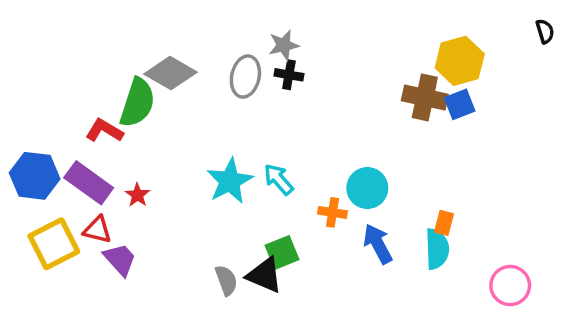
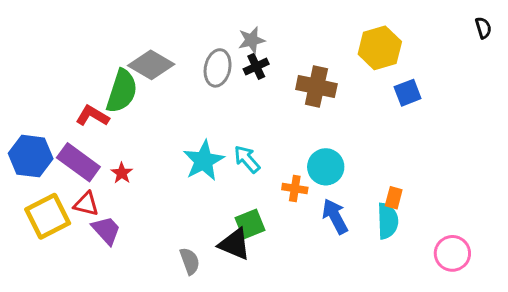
yellow hexagon: (460, 61) -> (380, 48), moved
black cross: (289, 75) -> (256, 66), turned -35
brown cross: (425, 97) -> (316, 87), moved
gray semicircle: (226, 280) -> (190, 261), moved

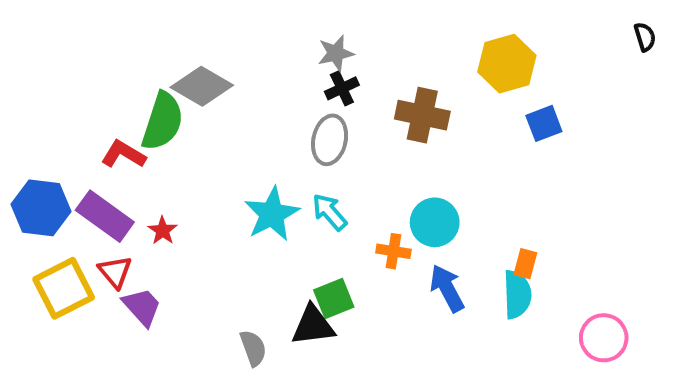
gray ellipse: (218, 68) -> (330, 140), moved
red triangle: (86, 204) -> (115, 272), turned 36
black triangle: (235, 244) -> (313, 325), turned -30

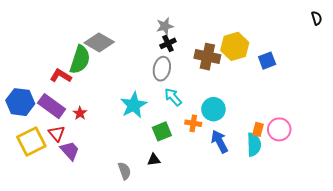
yellow hexagon: (507, 64) -> (235, 46), moved
cyan arrow: (330, 212) -> (173, 97), moved
green square: (334, 299) -> (162, 131), moved
black triangle: (313, 325) -> (154, 160), size x0.6
pink circle: (604, 338) -> (279, 129), moved

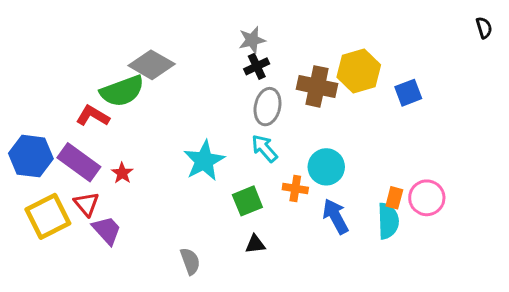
green semicircle: (80, 60) -> (122, 91), turned 52
gray ellipse: (162, 69) -> (268, 107), moved
black triangle: (154, 160) -> (255, 244), moved

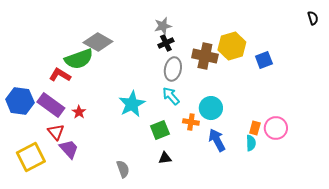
yellow square: (48, 216) -> (31, 157), moved
cyan semicircle: (388, 221) -> (251, 143), size x0.7

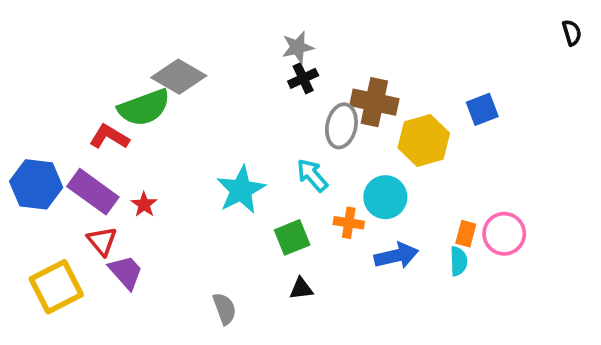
yellow hexagon: (232, 46) -> (424, 141), moved
gray ellipse: (173, 69) -> (341, 126), moved
blue arrow: (217, 140) -> (396, 256), turned 105

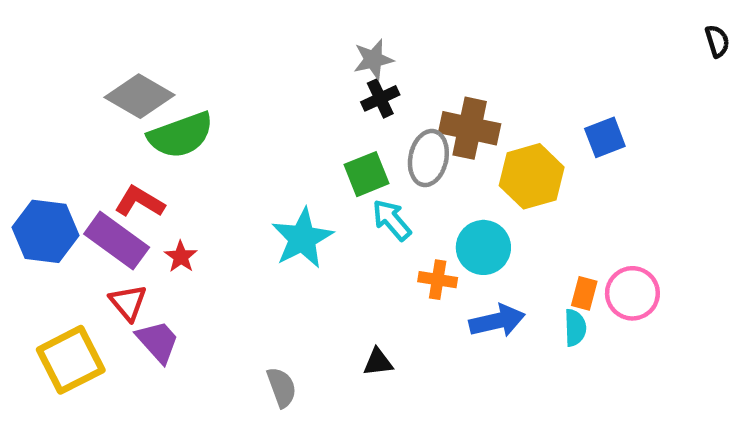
gray diamond: (179, 77) -> (139, 96), moved
red L-shape: (109, 137) -> (139, 202), moved
green square: (292, 237) -> (366, 174), moved

